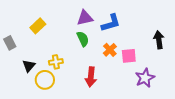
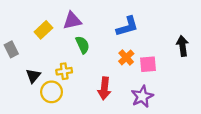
purple triangle: (85, 18) -> (72, 21), moved
green semicircle: (83, 39) -> (83, 45), moved
purple star: (145, 78) -> (142, 96), moved

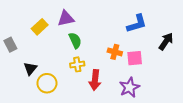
blue L-shape: (127, 26) -> (137, 24), moved
black arrow: (182, 46) -> (166, 41), turned 42
orange cross: (126, 57) -> (115, 52), turned -32
yellow cross: (64, 71) -> (77, 64), moved

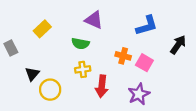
purple triangle: (66, 18) -> (94, 20), moved, turned 36
green semicircle: (75, 40) -> (80, 44), turned 126
pink square: (135, 58) -> (144, 63), turned 35

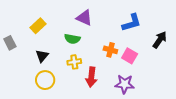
black triangle: (32, 74) -> (42, 56), moved
purple star: (139, 94) -> (125, 84), turned 30

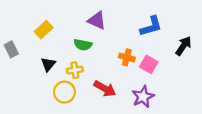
yellow cross: (74, 62) -> (75, 70), moved
red arrow: (91, 77) -> (105, 89), turned -66
yellow circle: (45, 80) -> (64, 92), moved
purple star: (125, 84) -> (143, 97), turned -30

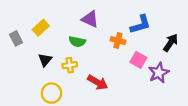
gray rectangle: (11, 49) -> (16, 38), moved
orange cross: (127, 57) -> (118, 41), moved
yellow circle: (64, 92) -> (51, 93), moved
purple star: (143, 97) -> (159, 73), moved

